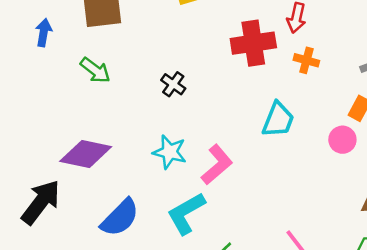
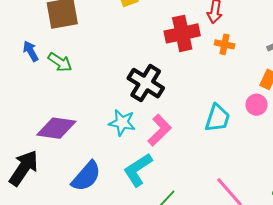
blue arrow: (44, 33) -> (31, 51), moved, turned -35
black cross: (173, 84) -> (146, 83), moved, size x1.8
cyan trapezoid: (278, 120) -> (218, 118), moved

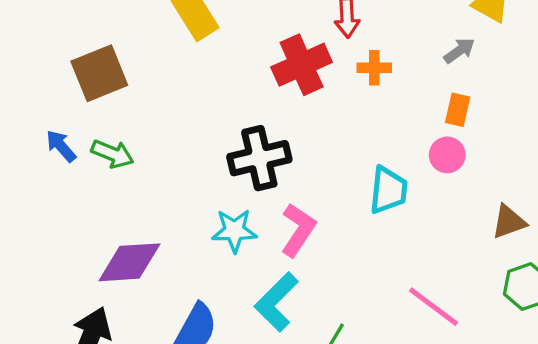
black cross: (146, 83) -> (259, 158), turned -33

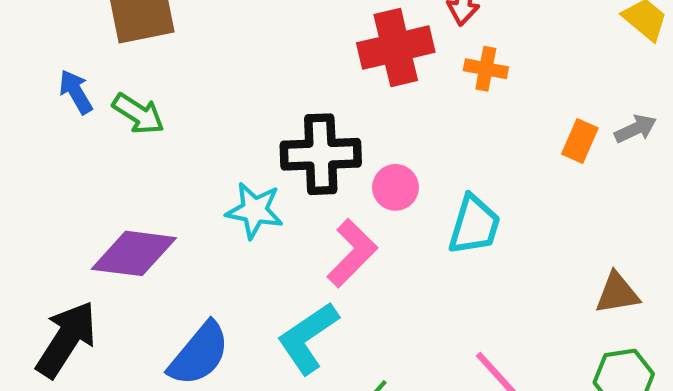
gray arrow: (459, 51) -> (636, 129), moved
pink circle: (447, 155) -> (395, 187), moved
cyan star: (234, 231) -> (255, 210), moved

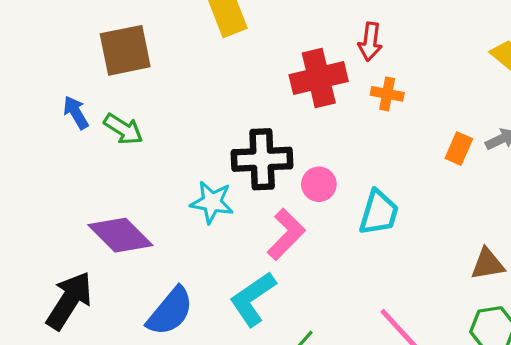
purple diamond: (134, 253) -> (120, 235), turned 38

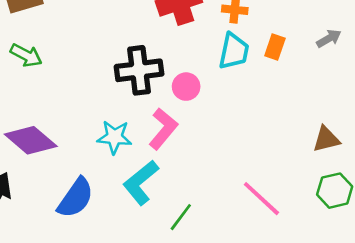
orange rectangle: (459, 149) -> (275, 47), moved
cyan star: (212, 202) -> (114, 137), moved
cyan trapezoid: (379, 213) -> (234, 51), moved

